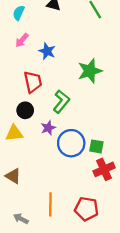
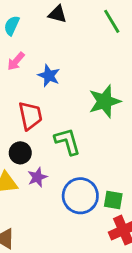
green L-shape: (61, 102) -> (67, 141), turned -55
purple star: (48, 128) -> (37, 177), moved

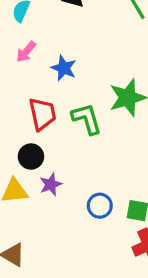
green L-shape: (67, 141) -> (87, 119), moved
blue circle: (80, 196) -> (100, 206), size x0.6

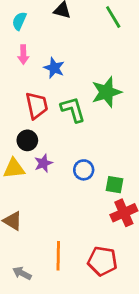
pink arrow: (26, 52) -> (23, 55), turned -42
blue circle: (100, 206) -> (84, 170), moved

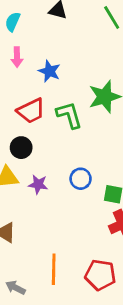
red trapezoid: (37, 105) -> (31, 111), turned 76
purple star: (43, 163) -> (38, 184), moved, turned 30

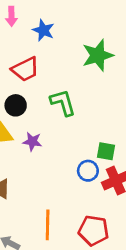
green L-shape: (69, 115) -> (63, 103), moved
blue circle: (81, 179) -> (88, 171), moved

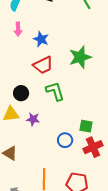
red trapezoid: (25, 69) -> (43, 65), moved
blue circle: (88, 171) -> (65, 140), moved

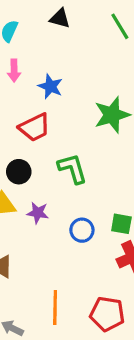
red trapezoid: (43, 65) -> (35, 127), moved
blue circle: (65, 140) -> (82, 230), moved

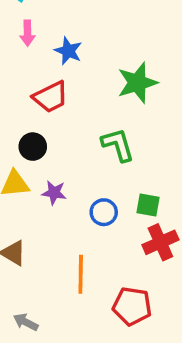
green L-shape: (72, 169) -> (118, 145), moved
orange line: (55, 308) -> (81, 274), moved

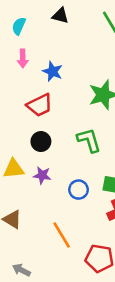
black circle: (33, 147) -> (41, 142), moved
orange line: (81, 274) -> (62, 235), turned -32

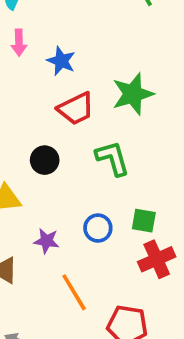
red trapezoid: (40, 105) -> (76, 109), moved
purple star: (42, 175) -> (46, 241), moved

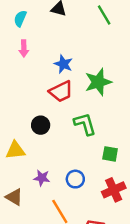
blue star: (61, 61) -> (63, 64), moved
green square: (144, 221) -> (110, 154), moved
blue circle: (98, 228) -> (75, 179), moved

